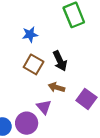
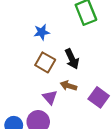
purple triangle: (44, 107) -> (50, 97), moved

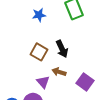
blue star: (42, 32) -> (39, 15), moved

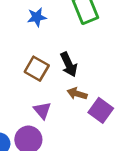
brown arrow: (59, 72) -> (77, 94), moved

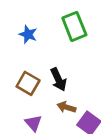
blue star: (37, 17) -> (28, 34), turned 30

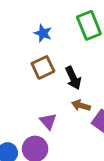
brown square: (28, 83) -> (43, 67), moved, turned 35

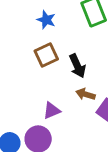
purple triangle: (48, 121) -> (52, 111), turned 48

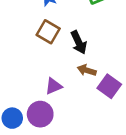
brown square: (46, 55) -> (48, 32), turned -35

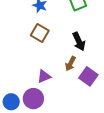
black arrow: (79, 42) -> (79, 41), moved
brown arrow: (87, 70) -> (70, 64), turned -80

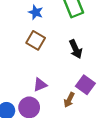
brown arrow: (70, 64) -> (69, 100), moved

